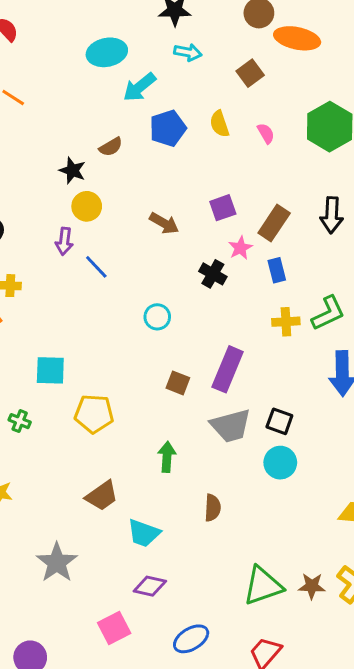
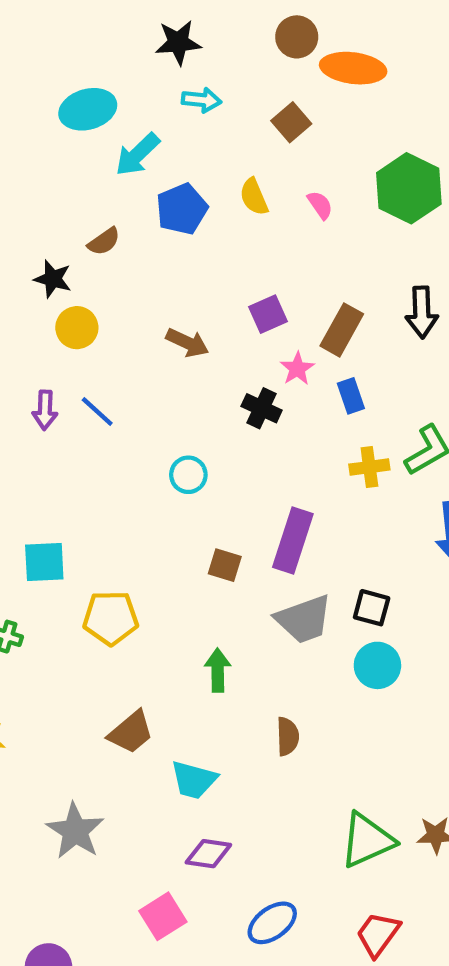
purple arrow: (64, 241) -> (45, 410), moved

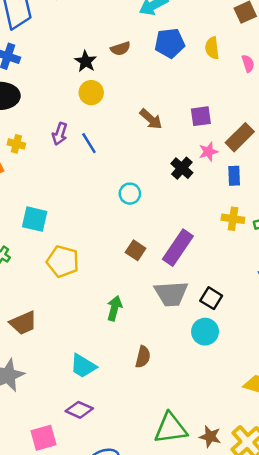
brown trapezoid: (131, 732) -> (23, 323), moved

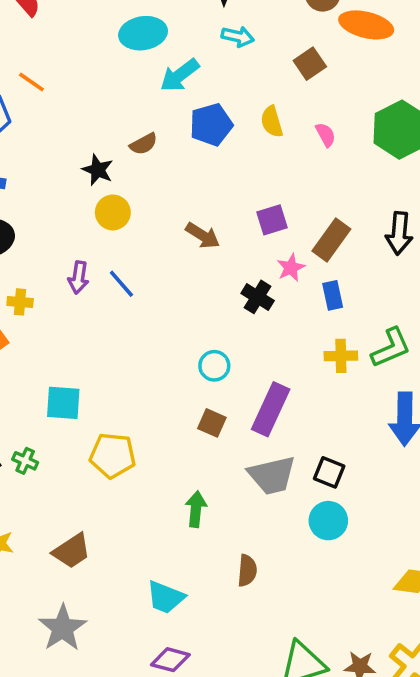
cyan circle: (130, 194) -> (214, 366), moved

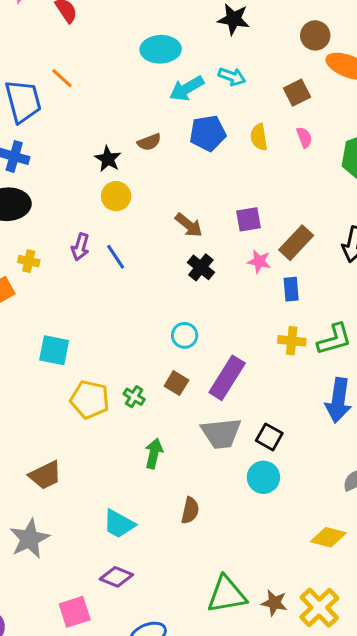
cyan arrow: (238, 37) -> (232, 77), moved
pink semicircle: (326, 135) -> (304, 137), moved
pink star: (291, 268) -> (259, 261), turned 30
black cross: (258, 297) -> (201, 267), moved
green cross: (25, 461) -> (134, 397), moved

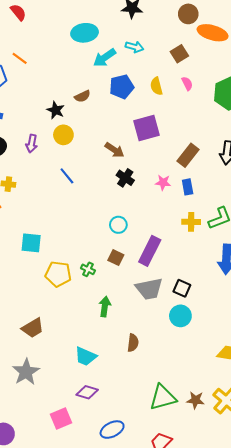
purple square: (249, 219) -> (147, 128), moved, size x1.5
purple arrow: (80, 247) -> (32, 144), moved
pink star: (259, 261) -> (163, 183), moved

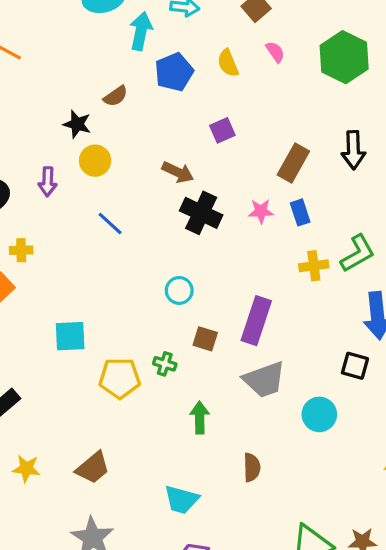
cyan arrow: (105, 58) -> (141, 31), turned 145
purple square: (147, 128) -> (222, 130), size x0.6
black cross: (125, 178) -> (201, 213), size x1.4
cyan circle: (118, 225) -> (179, 290), moved
black square: (182, 288) -> (355, 366), moved

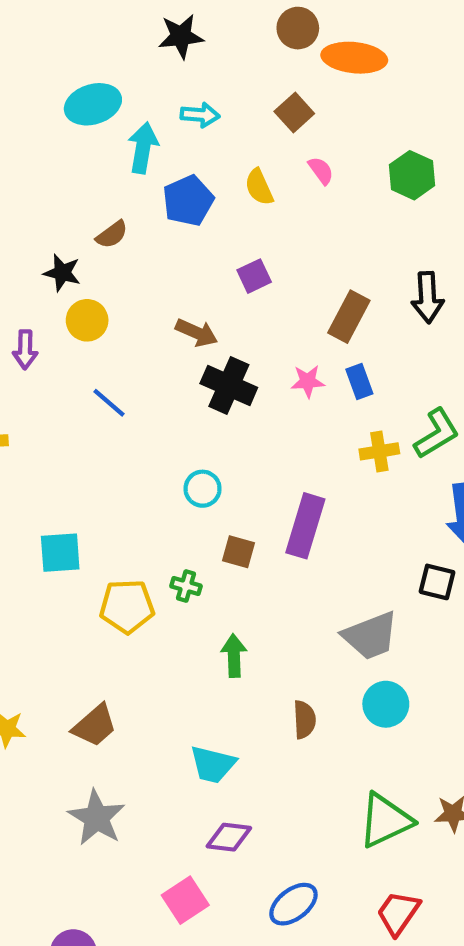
green hexagon: (344, 57) -> (412, 175), size x0.7
gray trapezoid: (264, 380) -> (370, 636), moved
cyan circle: (319, 414) -> (386, 704), moved

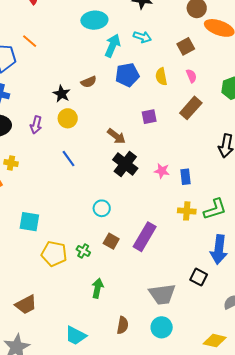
brown rectangle: (349, 317) -> (191, 108), moved

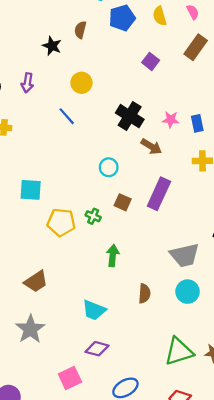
brown semicircle: (89, 82) -> (80, 30), turned 133
purple square: (149, 117) -> (151, 61), turned -35
yellow circle: (68, 118) -> (81, 83), moved
brown arrow: (116, 136) -> (151, 146), moved

